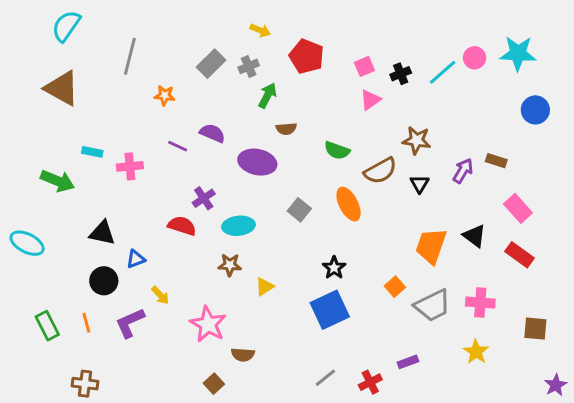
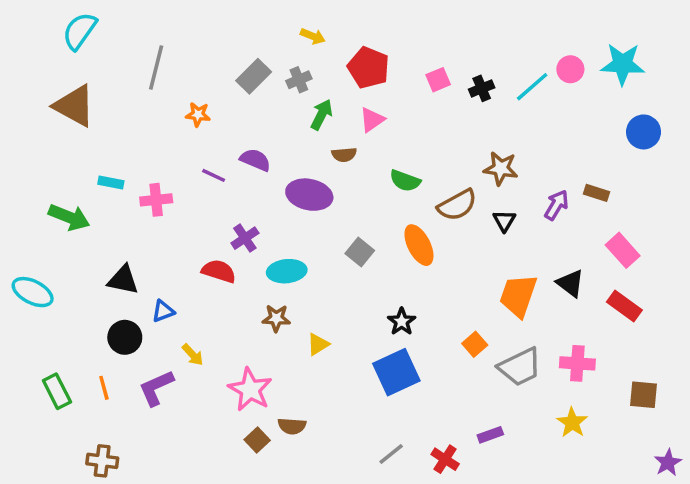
pink triangle: (370, 100) -> (372, 120), moved
red cross: (370, 382) -> (445, 459), turned -30
brown square: (214, 384) -> (257, 440), moved

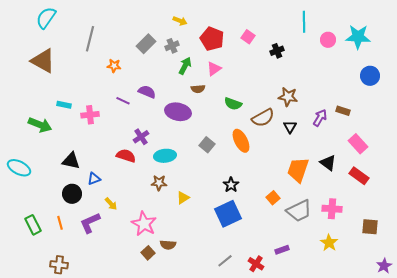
pink square: (438, 80) -> (248, 37), moved, turned -32
cyan line: (532, 87) -> (304, 22), moved, turned -50

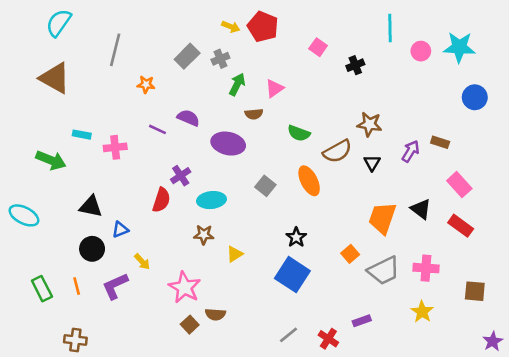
red pentagon: (212, 39) -> (263, 27), moved
red semicircle: (126, 156) -> (161, 200), turned 90
blue square: (228, 214) -> (292, 275), turned -32

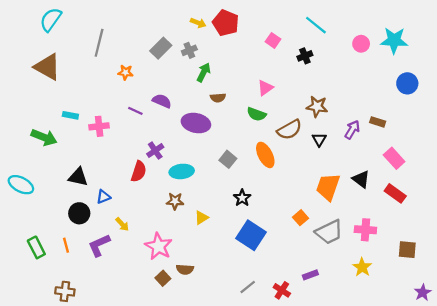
cyan line: (390, 28) -> (316, 25), moved, turned -50
pink triangle: (274, 88) -> (265, 88), moved
black star: (296, 237) -> (242, 198), moved

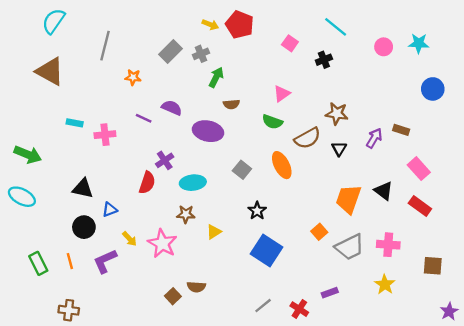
cyan star: (394, 40) -> (419, 43), size x0.7
green arrow: (44, 137) -> (28, 155), moved
pink star: (159, 246) -> (162, 243), moved

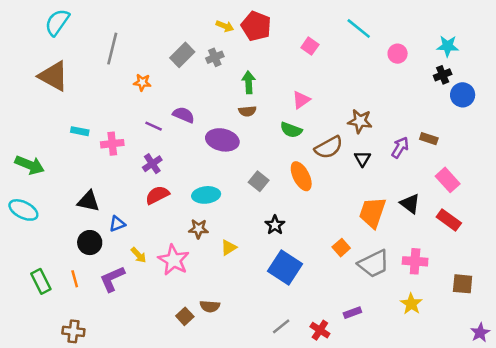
pink circle: (384, 47) -> (398, 54), moved
black cross: (324, 60) -> (443, 75), moved
green arrow: (216, 77) -> (249, 82), moved, turned -30
purple cross: (165, 160) -> (152, 164), moved
red semicircle: (147, 183) -> (157, 195), turned -135

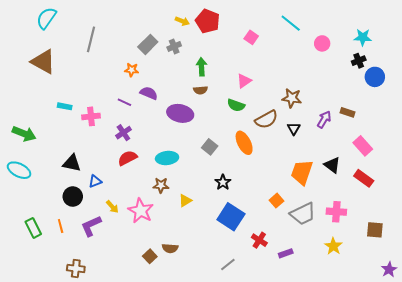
orange star: (142, 82) -> (132, 70), moved
red cross: (320, 330) -> (259, 240), moved
brown cross: (73, 331) -> (76, 268), moved

